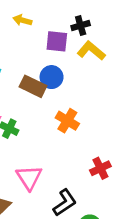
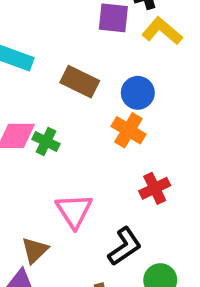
blue circle: (52, 77) -> (138, 93), moved
red cross: (100, 168) -> (155, 188), moved

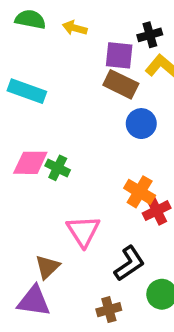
brown rectangle: (80, 82) -> (121, 84), moved
orange cross: (128, 130) -> (140, 192), moved

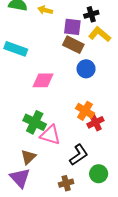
pink diamond: (30, 163) -> (43, 80), moved
green cross: (58, 168) -> (35, 122), moved, size x1.5
pink triangle: (83, 231) -> (50, 135), turned -40
purple triangle: (34, 301) -> (20, 178), turned 40

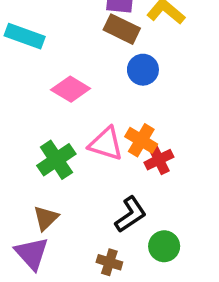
pink diamond: (43, 80) -> (71, 89), turned 30
green cross: (35, 122) -> (56, 160), turned 30
pink triangle: (50, 135) -> (106, 144), moved
brown cross: (66, 183) -> (109, 262), turned 32

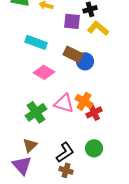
brown rectangle: (122, 29) -> (73, 54), moved
cyan rectangle: (25, 36) -> (36, 42), moved
black L-shape: (131, 214) -> (65, 152), moved
green circle: (164, 246) -> (94, 148), moved

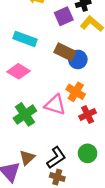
purple square: (72, 21) -> (64, 16), turned -30
pink diamond: (44, 72) -> (18, 71), moved
orange cross: (84, 101) -> (76, 92), moved
brown triangle: (30, 145) -> (27, 158), moved

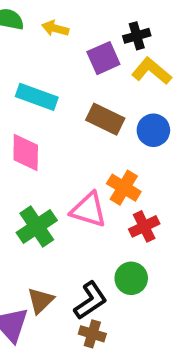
blue circle: (78, 59) -> (153, 130), moved
pink diamond: (18, 71) -> (26, 152), turned 60
green circle: (88, 153) -> (131, 278), moved

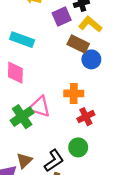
brown rectangle: (105, 119) -> (78, 44), moved
orange cross: (124, 188) -> (74, 93), turned -30
pink triangle: (89, 210) -> (40, 107), moved

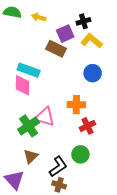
cyan rectangle: (22, 40) -> (29, 70), moved
brown rectangle: (78, 44) -> (56, 49), moved
brown triangle: (24, 161) -> (31, 156), moved

